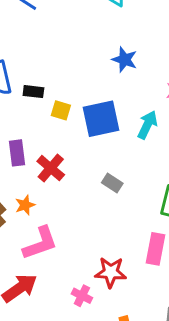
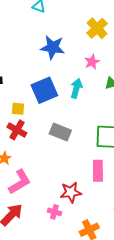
blue star: (125, 60) -> (53, 47), size x1.4
yellow square: (61, 110) -> (18, 109), moved
gray rectangle: (112, 183) -> (60, 132), size x1.5

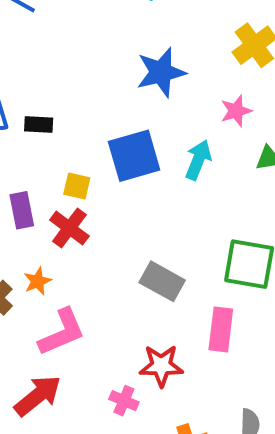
blue star: (53, 47) -> (161, 72), turned -30
gray rectangle: (60, 132) -> (162, 281), moved

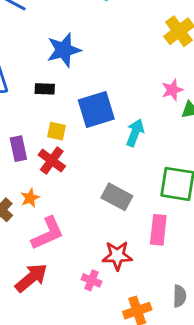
blue star: (161, 72) -> (64, 50), moved
pink star: (236, 111) -> (172, 90), moved
black rectangle: (39, 124) -> (45, 89), moved
cyan arrow: (198, 160) -> (135, 133), moved

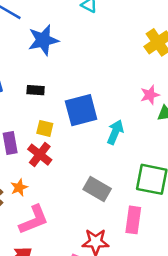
blue star: (64, 50) -> (43, 40), moved

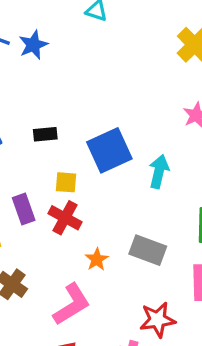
blue star: (43, 40) -> (33, 45), moved, size x0.7
orange star: (19, 188) -> (97, 259), moved

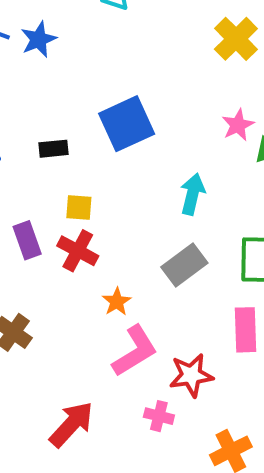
blue square: (109, 150) -> (127, 124), moved
gray rectangle: (148, 250) -> (184, 265), moved, turned -57
pink L-shape: (72, 304) -> (135, 351), moved

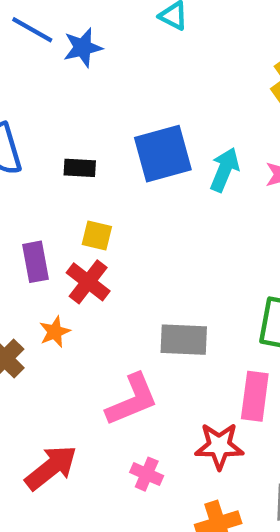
cyan arrow: (192, 194) -> (225, 170), moved
gray rectangle: (184, 265) -> (184, 340), moved, turned 30
orange star: (117, 302) -> (55, 332), moved
red star: (191, 375) -> (219, 446), moved

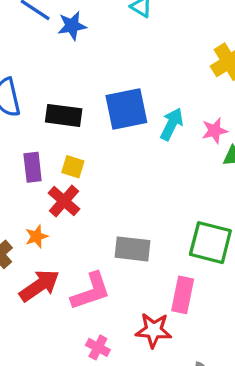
black rectangle: (80, 168) -> (64, 115), size x1.5
purple rectangle: (36, 262) -> (33, 167), moved
red arrow: (51, 468) -> (39, 286), moved

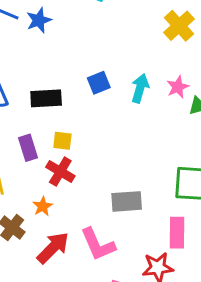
blue square: (126, 109) -> (99, 83), size x0.6
pink L-shape: (91, 291) -> (98, 244), turned 96

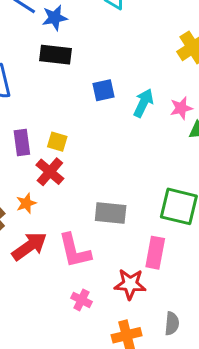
black rectangle: (46, 98) -> (55, 55), moved

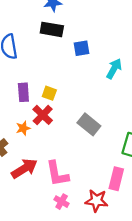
blue square: (103, 90) -> (81, 48), moved
orange star: (26, 203) -> (23, 128), moved
gray rectangle: (111, 213) -> (89, 124), moved, turned 30
pink cross: (81, 300) -> (62, 202), moved

